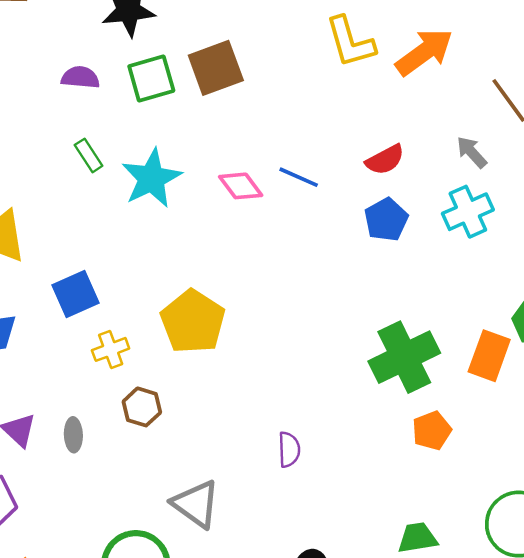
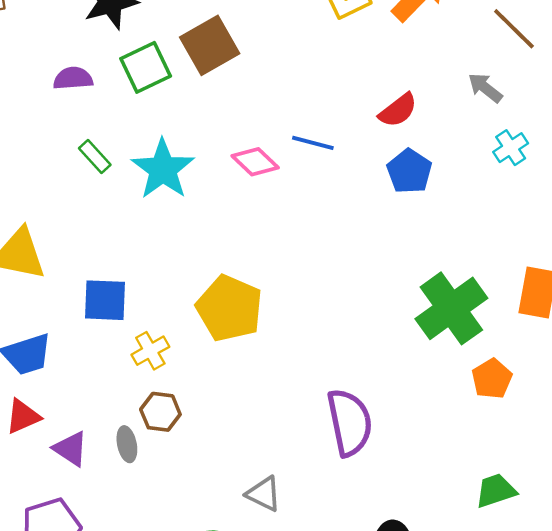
cyan cross: (468, 212) -> (511, 148), moved, size x0.7
blue square: (75, 294) -> (105, 300), turned 36
brown hexagon: (142, 407) -> (160, 412), moved
purple semicircle: (289, 450) -> (350, 422), size x1.8
gray triangle: (196, 504) -> (264, 494), size x0.7

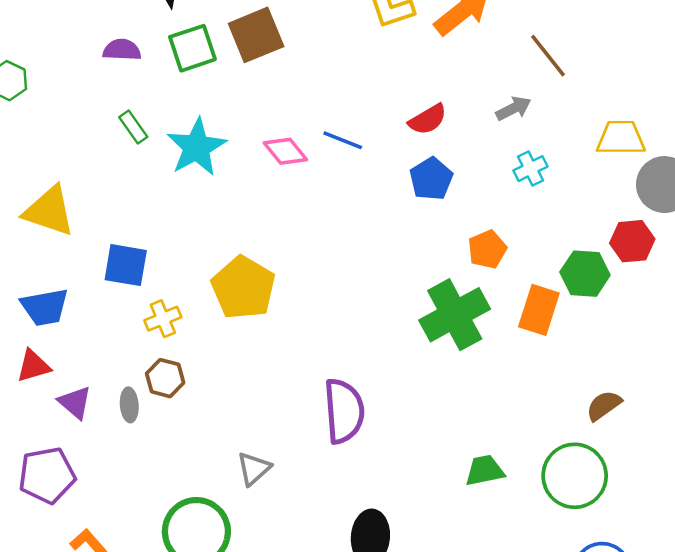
gray arrow: (485, 88) -> (513, 108), turned 108
orange pentagon: (492, 379) -> (487, 249), moved
green trapezoid: (496, 491) -> (485, 470), moved
gray triangle: (264, 494) -> (254, 469), turned 45

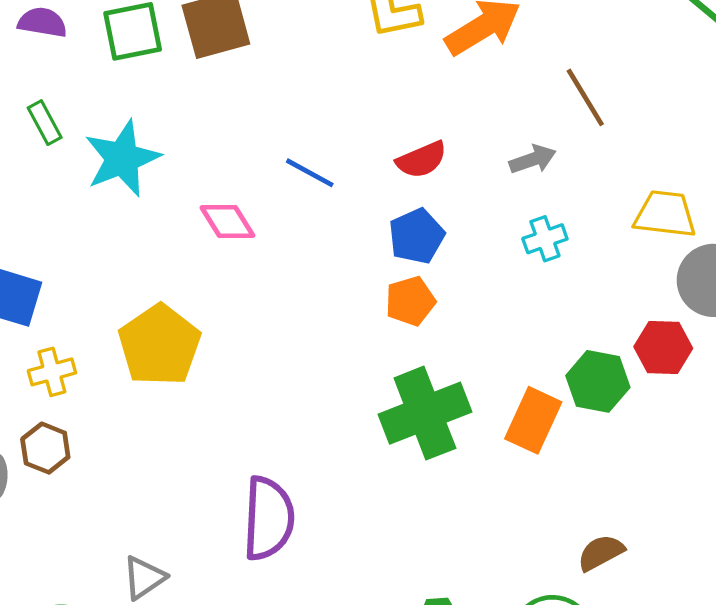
pink diamond: (285, 151) -> (227, 221), moved
orange pentagon: (487, 249) -> (410, 301), moved

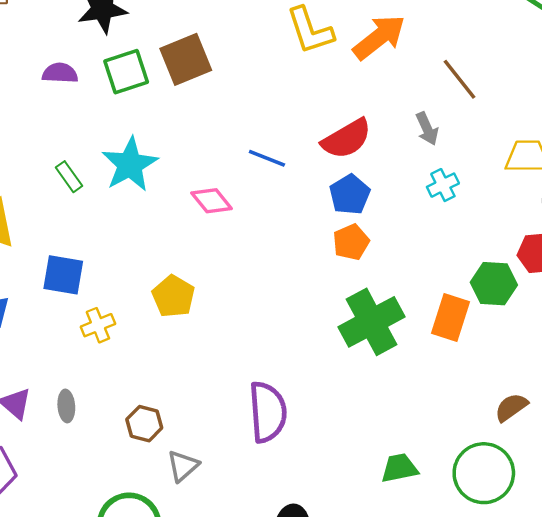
green rectangle: (45, 123) -> (69, 177), moved
gray arrow: (533, 159) -> (427, 129), turned 92
red semicircle: (422, 160) -> (347, 139), size x1.4
yellow pentagon: (160, 345) -> (173, 296), size x0.7
brown hexagon: (45, 448) -> (144, 424), moved

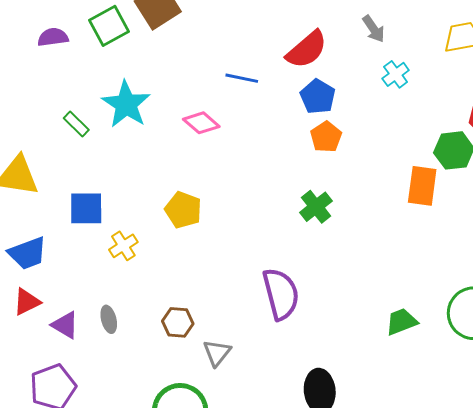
green cross: (372, 322) -> (316, 207), moved, size x0.6

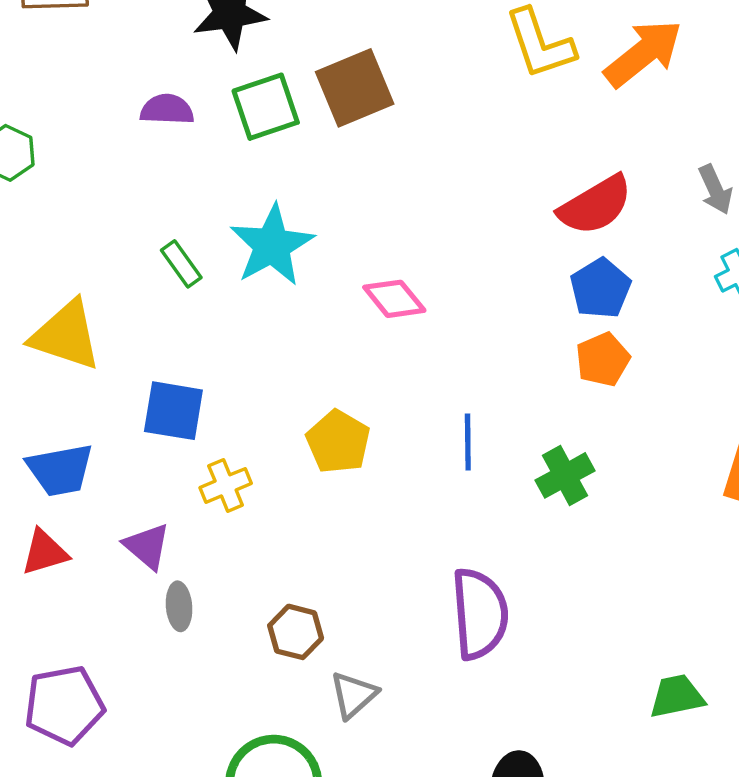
blue line: (242, 78) -> (468, 442), moved, turned 68
purple triangle: (65, 325) -> (147, 546), moved

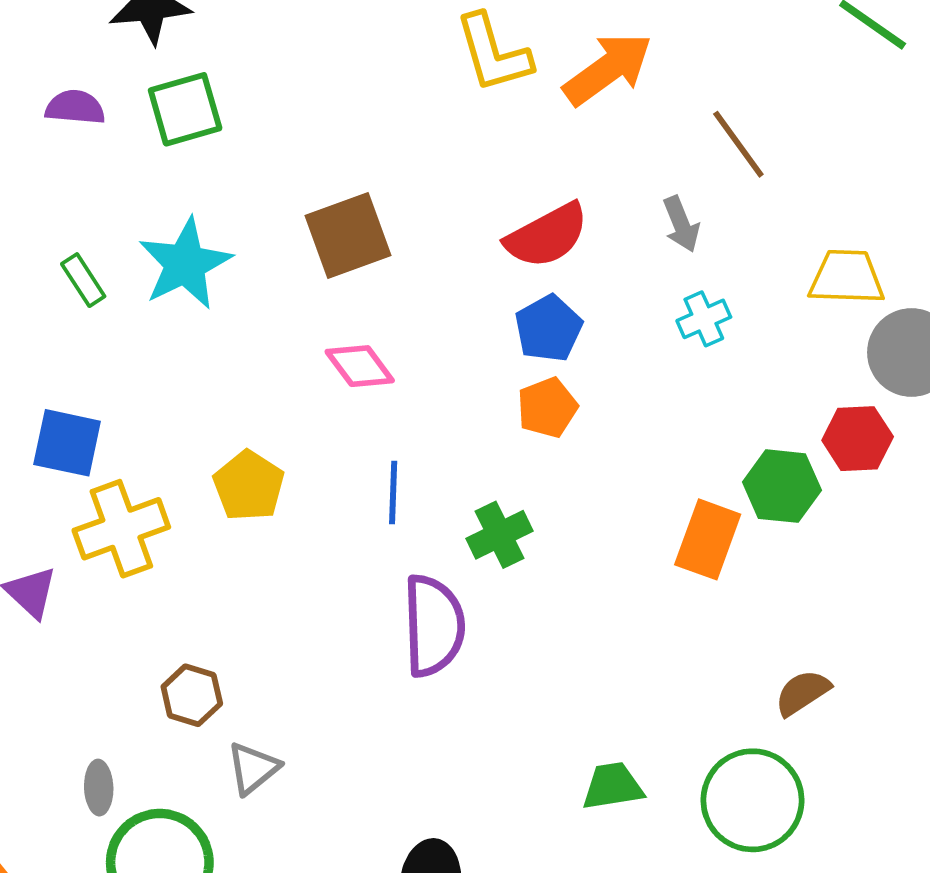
brown square: (355, 88) -> (348, 236), moved
pink diamond: (394, 299) -> (360, 366), moved
yellow cross: (226, 485) -> (121, 529), size x1.6
gray ellipse: (179, 606) -> (99, 788), moved
purple semicircle: (480, 614) -> (434, 626), moved

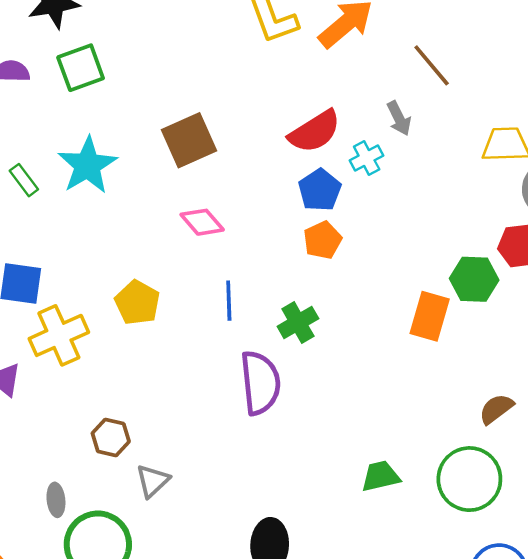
cyan cross: (704, 319) -> (367, 158), moved

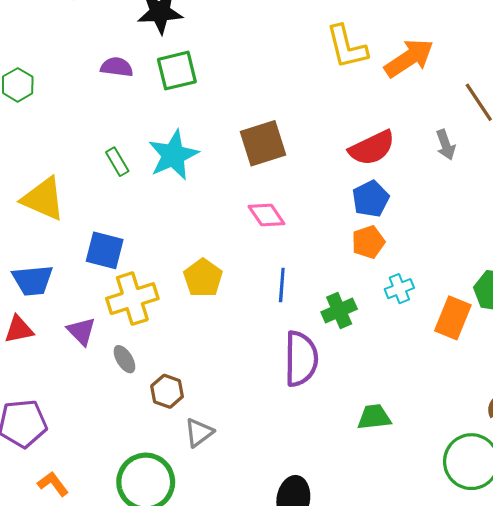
cyan cross: (367, 158) -> (399, 289), moved
green trapezoid: (381, 476) -> (374, 417), moved
gray ellipse: (56, 500) -> (124, 359), moved, turned -32

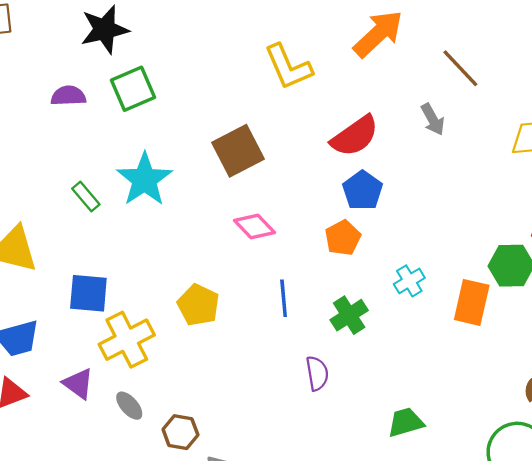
yellow L-shape: (347, 47) -> (288, 67), moved
orange pentagon: (368, 242) -> (343, 238), moved
purple semicircle: (301, 359) -> (317, 373), size x0.6

